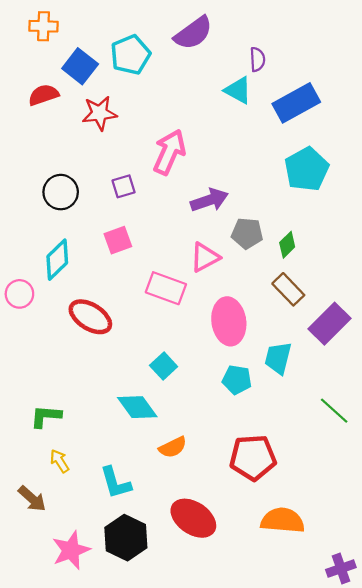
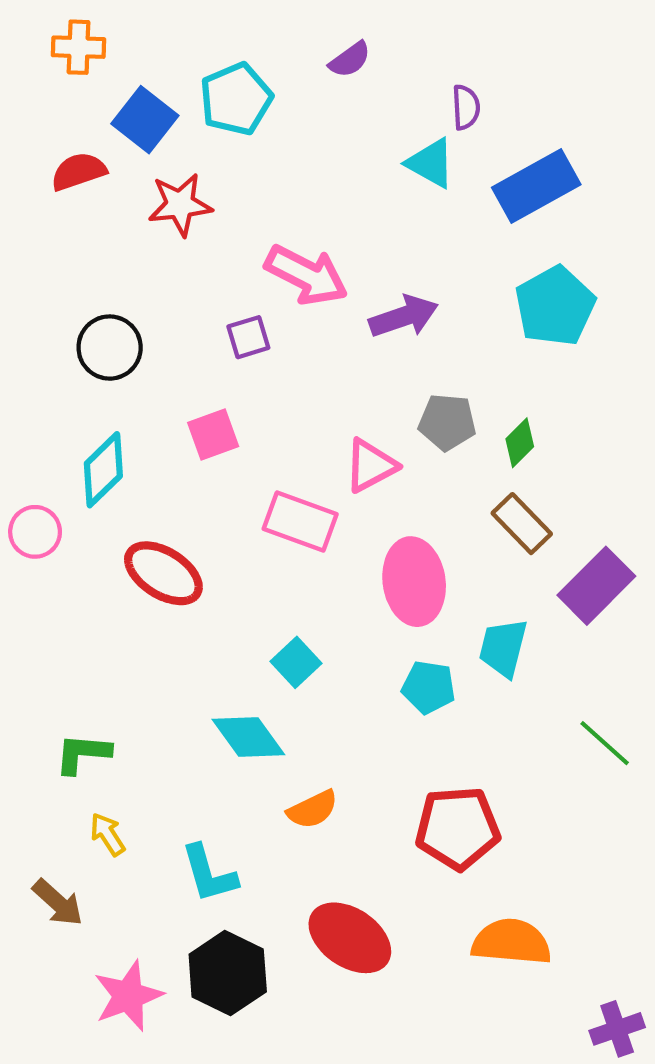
purple semicircle: (193, 33) -> (350, 60), size x0.6
pink arrow: (169, 152) -> (306, 275), turned 93
purple square: (124, 186) -> (248, 337), moved
purple arrow: (209, 200) -> (404, 316), moved

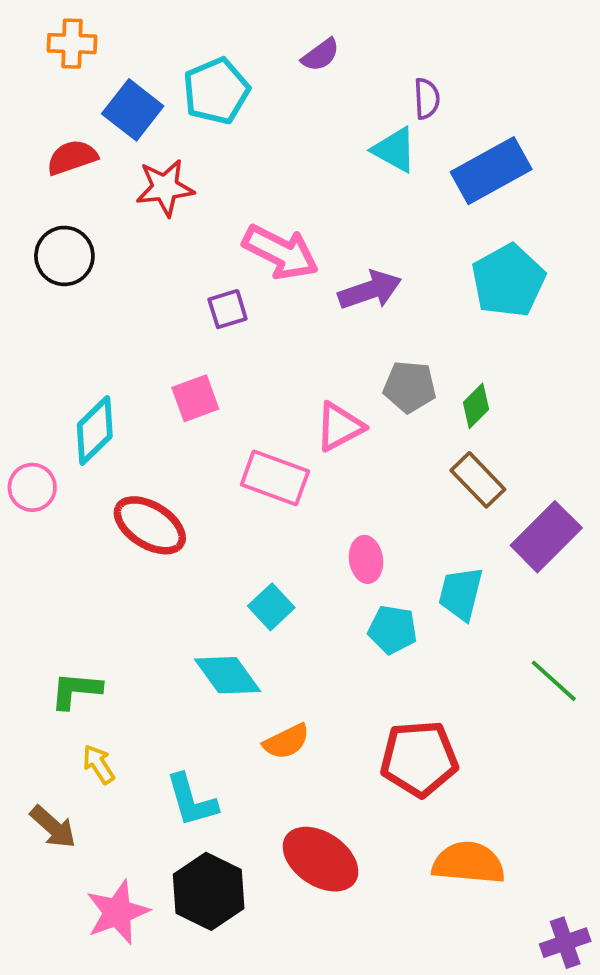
black circle: (110, 348) -> (64, 256), moved
pink ellipse: (414, 582) -> (366, 559), moved, size x0.6

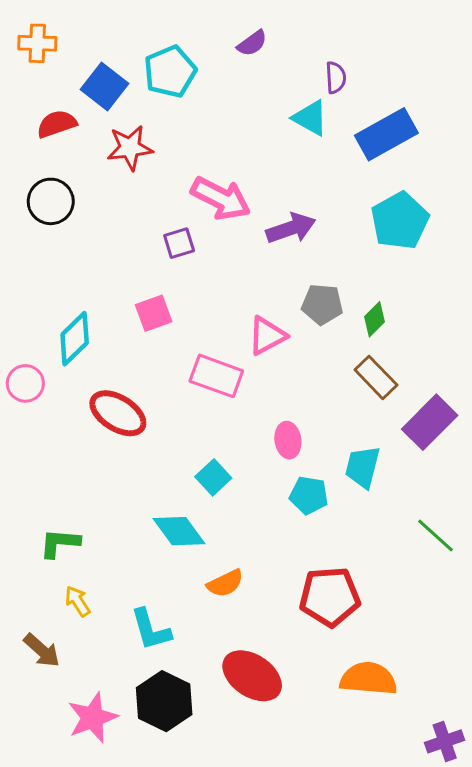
orange cross: (72, 44) -> (37, 43), moved

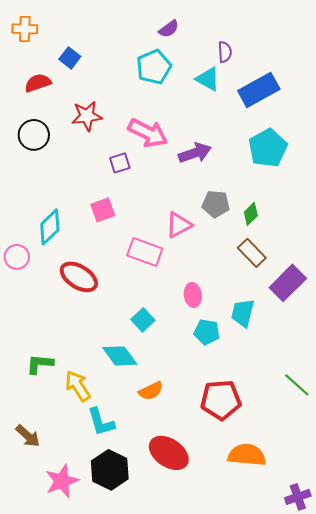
cyan pentagon: (170, 72) -> (154, 67), moved
blue square: (104, 87) -> (70, 58), size x0.7
red star: (130, 148) -> (87, 116), moved
green line: (436, 536) -> (297, 385), moved
yellow arrow: (78, 601) -> (78, 386), moved, size x1.5

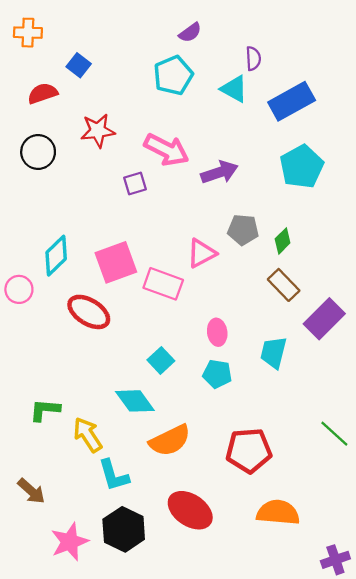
pink square: (103, 210) -> (116, 262), moved, size x1.5
cyan pentagon: (207, 332) -> (217, 374), moved
orange semicircle: (151, 391) -> (170, 440), size x1.5

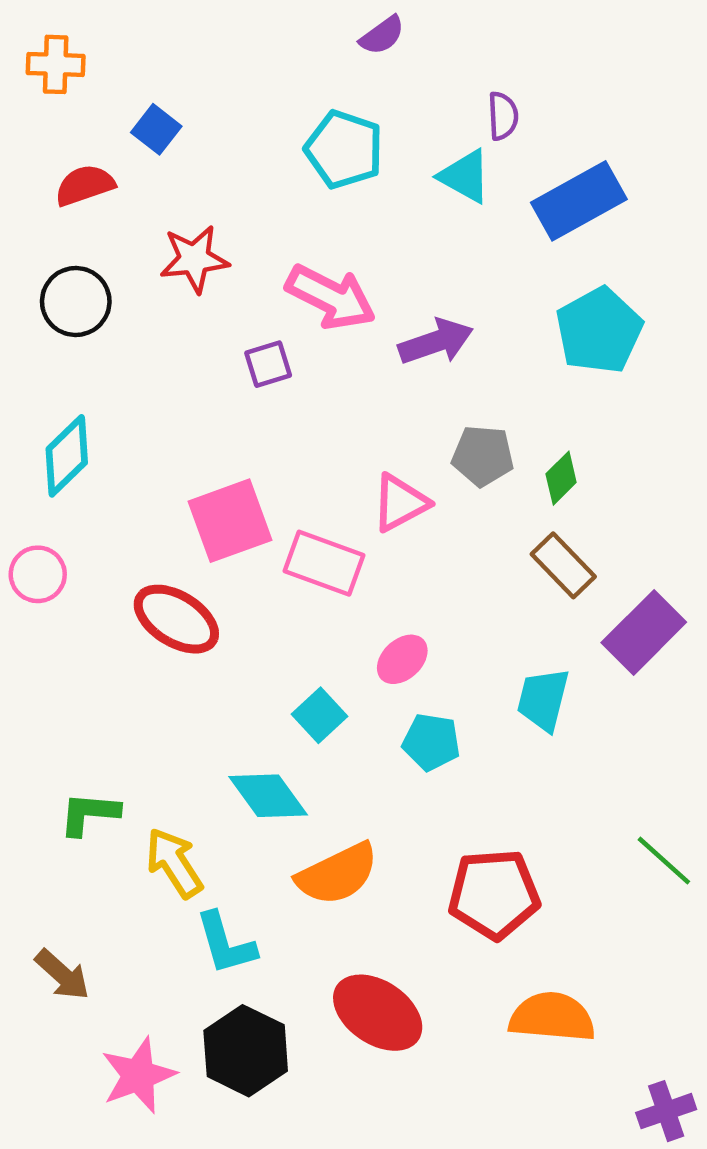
purple semicircle: (190, 33) -> (382, 35), moved
cyan pentagon: (173, 75) -> (344, 149), turned -30
cyan diamond: (56, 256) -> (67, 456), moved
pink ellipse: (217, 332) -> (402, 659), moved, turned 55

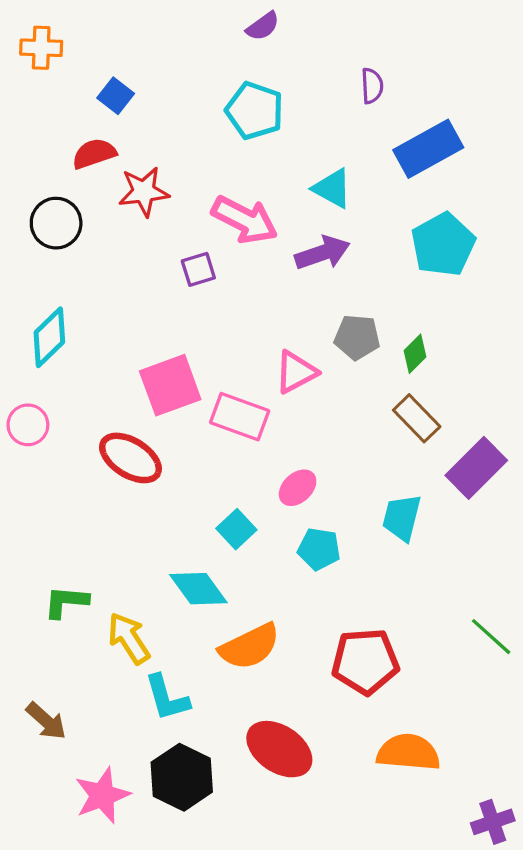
purple semicircle: (382, 35) -> (263, 26), moved
cyan triangle: (465, 176) -> (332, 188), moved
red semicircle: (85, 185) -> (94, 154), moved

